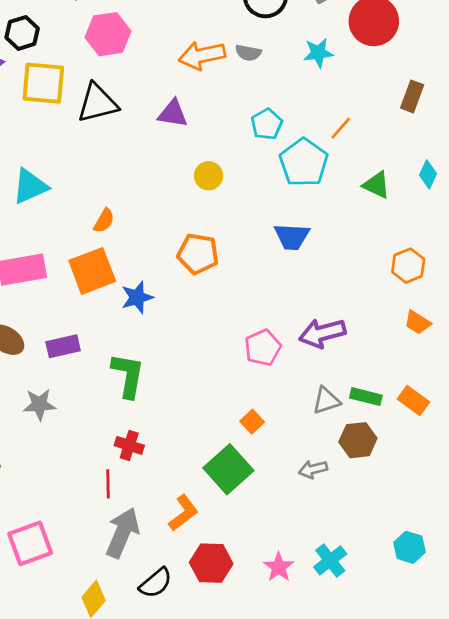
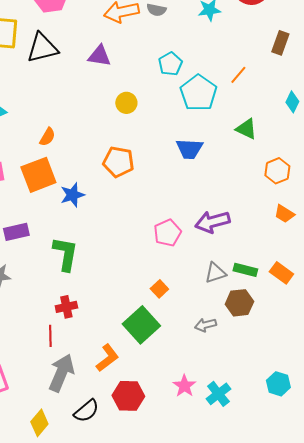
orange line: (341, 128) -> (238, 75), moved
green triangle: (376, 185) -> (246, 129), moved
red cross: (129, 445) -> (66, 307), turned -30
pink star: (279, 567) -> (184, 386), moved

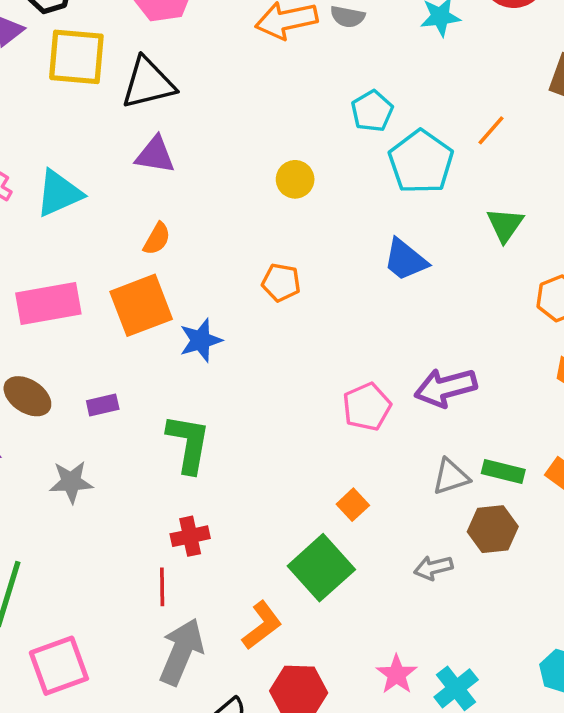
purple triangle: (99, 56) -> (155, 155), moved
green triangle: (246, 129) -> (505, 225), turned 40
blue trapezoid: (189, 149) -> (405, 260), turned 36
orange pentagon: (118, 162) -> (281, 283), size x0.7
purple rectangle: (16, 232) -> (103, 405), size x0.7

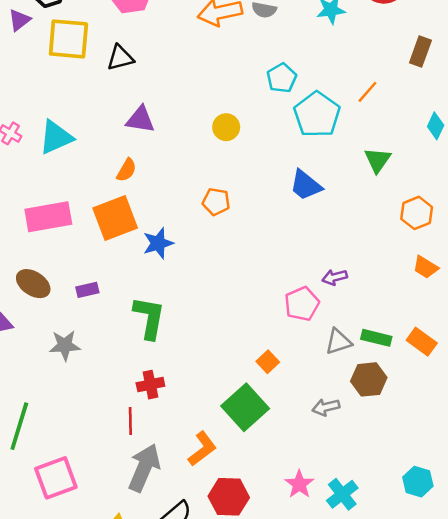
black triangle: (148, 83) -> (120, 58), size x0.7
purple triangle: (155, 155) -> (140, 120), moved
purple arrow: (446, 387) -> (335, 277), size x0.6
pink pentagon: (367, 407) -> (302, 304), moved

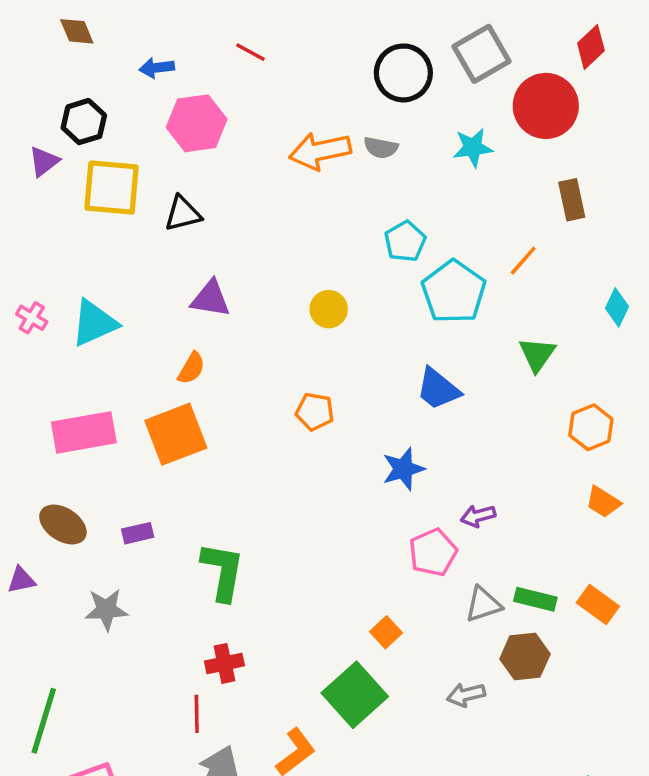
brown rectangle: (420, 51) -> (572, 200), moved, turned -32
blue star: (158, 243) -> (403, 469), moved

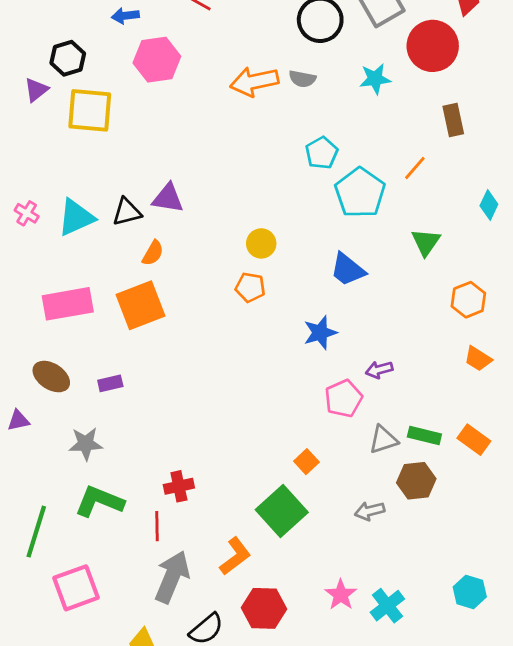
black triangle: (183, 214) -> (127, 212), moved
yellow circle: (329, 309) -> (261, 243), moved
green L-shape: (223, 571) -> (99, 501), moved, turned -78

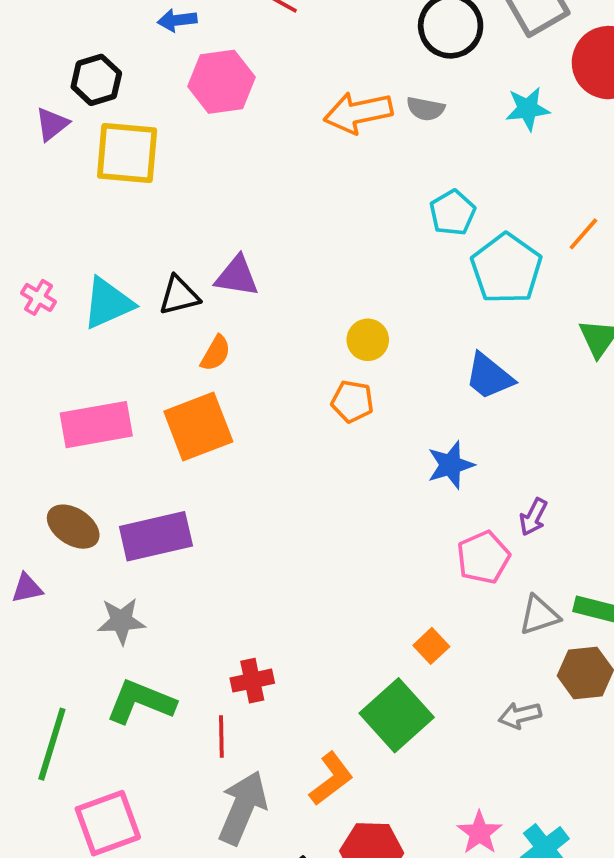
purple arrow: (379, 370) -> (533, 517), turned -48
purple rectangle: (110, 383) -> (156, 536), size x2.0

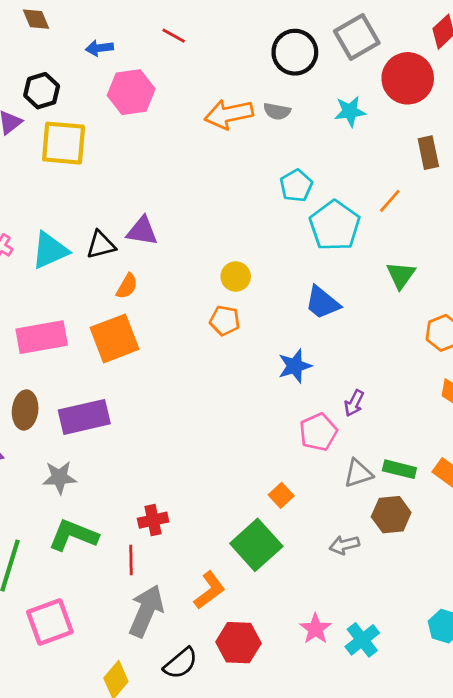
brown ellipse: (73, 527) -> (25, 410), turned 63

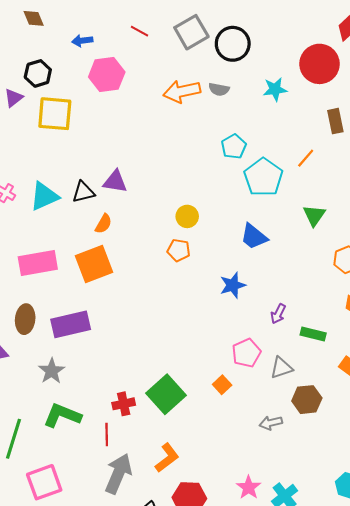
gray square: (357, 37) -> (191, 32), moved
pink pentagon: (318, 432) -> (246, 353), moved
green rectangle: (399, 469) -> (313, 334), moved
gray star: (59, 477) -> (52, 371), turned -30
green square: (256, 545) -> (166, 394), moved

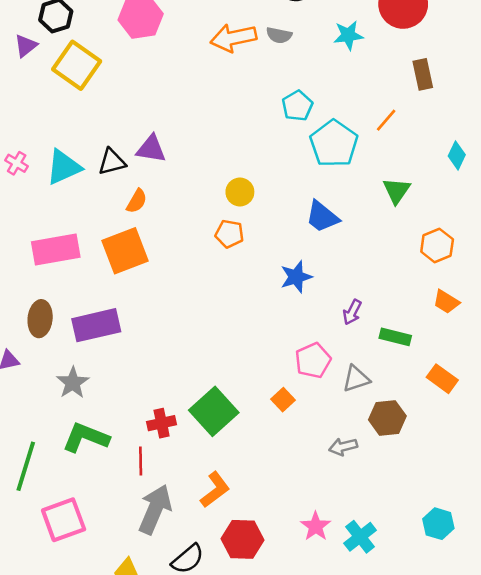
yellow square: (55, 114) -> (77, 65), turned 30

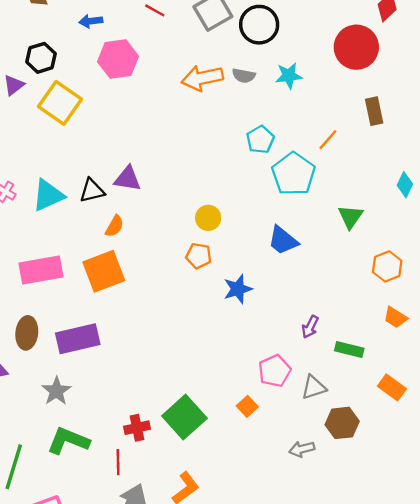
cyan star: (348, 35) -> (289, 76), moved
orange line: (386, 120) -> (328, 140), moved
blue star: (296, 277) -> (238, 289), moved

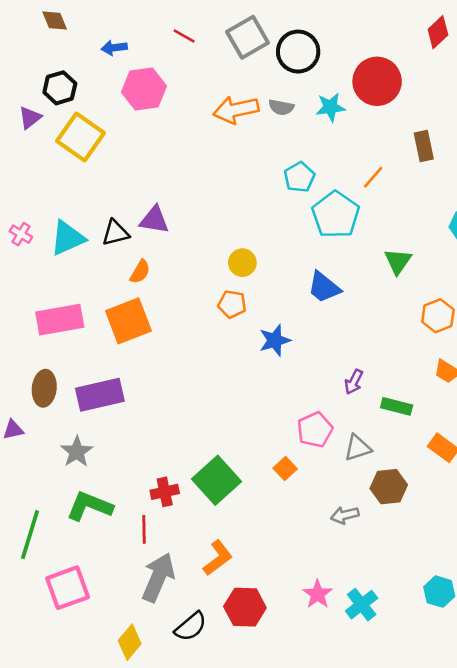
red circle: (356, 47) -> (377, 81), moved

